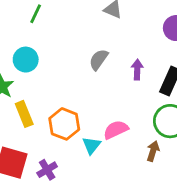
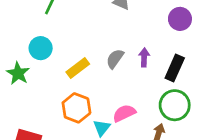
gray semicircle: (99, 60) -> (115, 59), moved
yellow rectangle: (24, 114) -> (78, 68), moved, turned 75

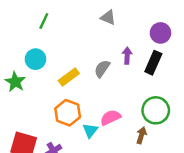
purple arrow: (144, 57) -> (127, 56), moved
black rectangle: (175, 68) -> (153, 63), moved

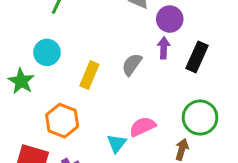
purple circle: (160, 33) -> (170, 19), moved
yellow rectangle: (69, 77) -> (89, 75), turned -30
orange hexagon: (68, 113) -> (62, 121), moved

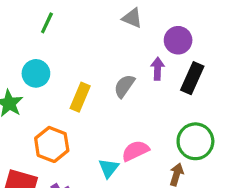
purple circle: (170, 19) -> (178, 40), moved

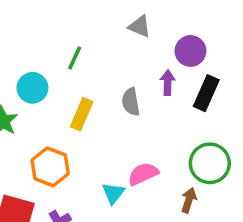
green line: (47, 23) -> (75, 58), moved
gray semicircle: (124, 86) -> (131, 102), turned -45

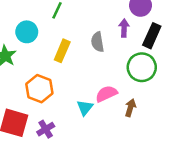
green circle: (210, 163) -> (142, 67), moved
brown arrow: (189, 200) -> (130, 108), moved

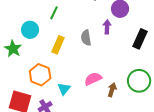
black rectangle: (152, 36) -> (140, 39), moved
green circle: (142, 67) -> (139, 81), moved
cyan triangle: (85, 108) -> (64, 89), moved

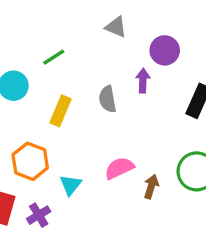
green line: (54, 13) -> (54, 57), turned 32

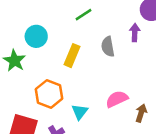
green line: (54, 57) -> (84, 15), moved

